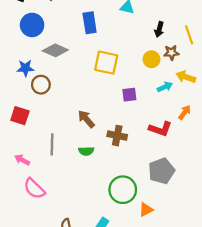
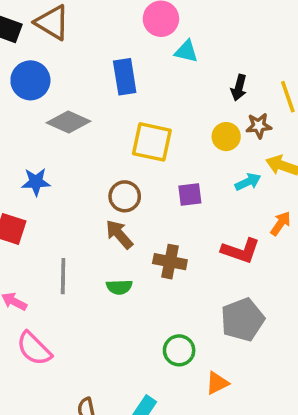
blue star: (25, 68) -> (36, 182), moved
brown circle: (41, 85) -> (125, 196), moved
green circle: (123, 190) -> (179, 350), size x0.7

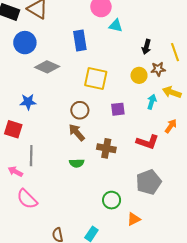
cyan arrow: (248, 182) -> (152, 102), turned -48
gray line: (63, 276) -> (31, 156), moved

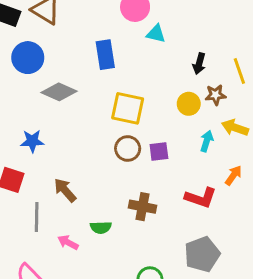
brown circle: (80, 110) -> (128, 149), moved
brown arrow: (77, 132) -> (65, 190), moved
pink arrow: (15, 172) -> (68, 242), moved

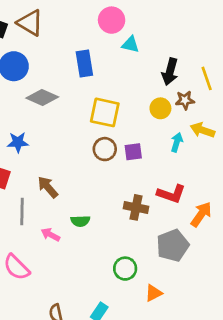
black arrow: (199, 64) -> (170, 72), size x1.4
orange arrow: (233, 175) -> (201, 214), moved, size x1.4
brown cross: (143, 207) -> (136, 207), moved

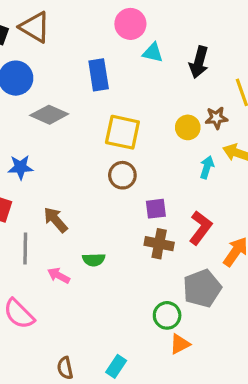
black arrow: (170, 72) -> (199, 62), moved
purple square: (133, 152) -> (156, 209), moved
red L-shape: (171, 194) -> (200, 228), turned -72
green circle: (125, 269) -> (167, 315), moved

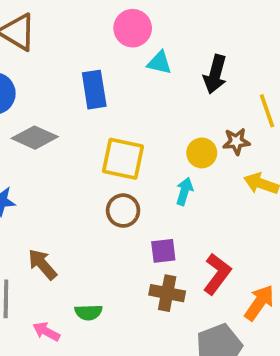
cyan arrow: (207, 167) -> (184, 191), moved

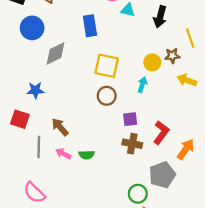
gray diamond: (35, 138) -> (55, 54), turned -50
pink arrow: (46, 331) -> (63, 154), moved

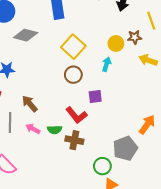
gray diamond: (55, 54) -> (26, 35), turned 40
yellow square: (107, 66) -> (73, 47), turned 30
red L-shape: (161, 133) -> (76, 115), moved, turned 105
brown cross: (132, 144) -> (74, 140), moved

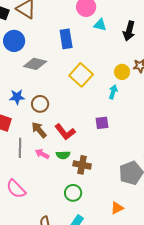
brown circle: (73, 75) -> (40, 104), moved
red L-shape: (76, 115) -> (65, 132), moved
green circle: (102, 166) -> (73, 193), moved

